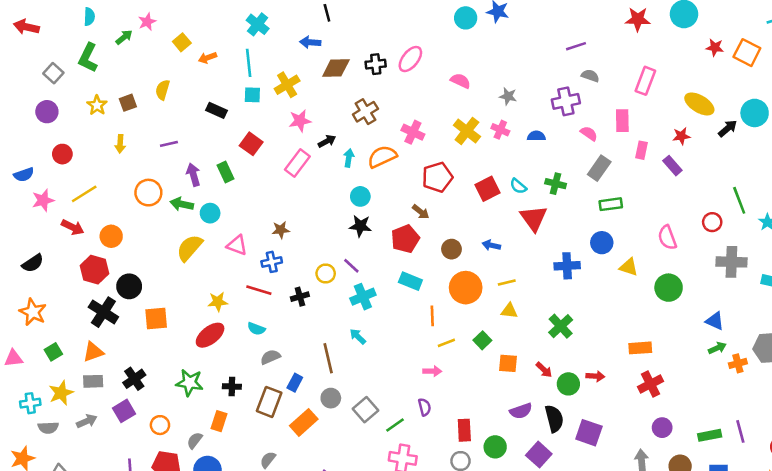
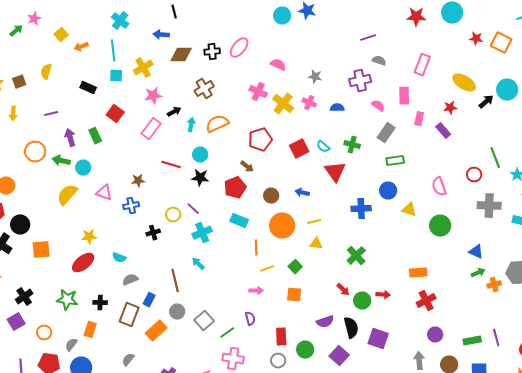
pink cross: (413, 132) -> (258, 92), moved
red line: (259, 290) -> (171, 165), moved
orange square: (508, 363) -> (294, 295), moved

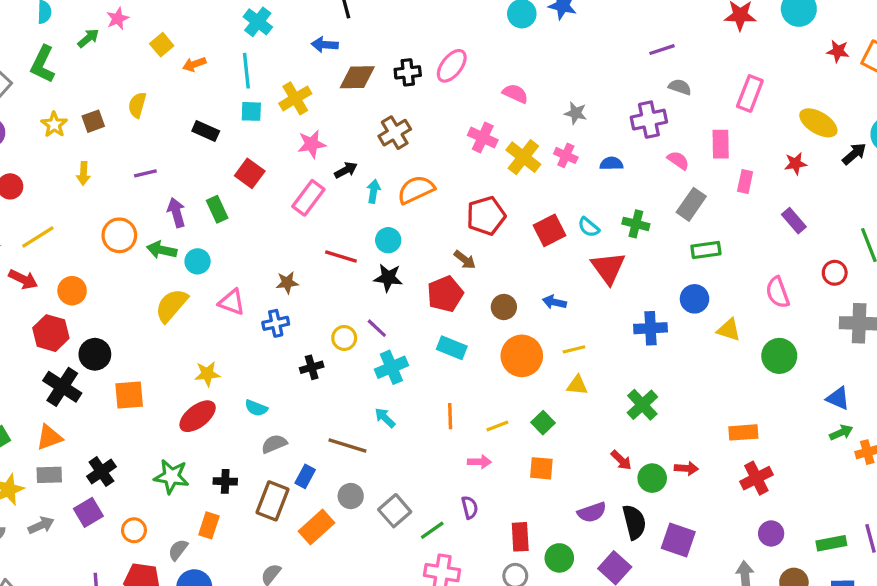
purple rectangle: (443, 131) -> (794, 221), moved
orange line: (256, 248) -> (450, 416), moved
brown line: (175, 281) -> (347, 446), turned -60

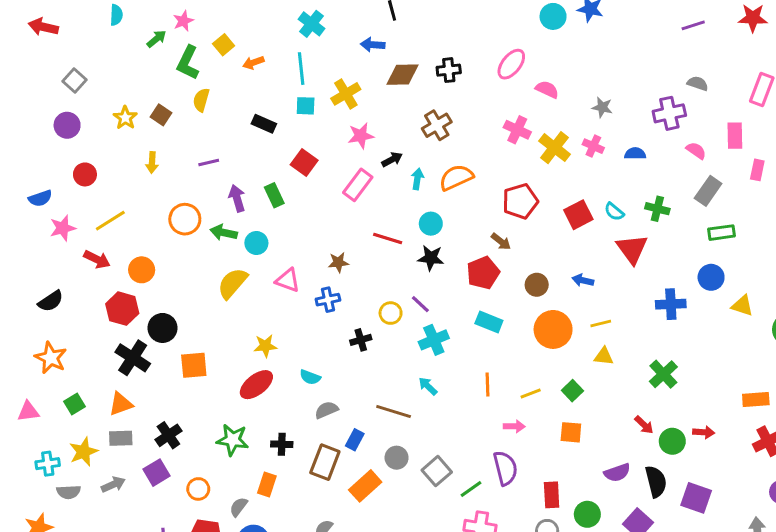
purple line: (662, 50) -> (693, 25), moved
green L-shape: (43, 64) -> (188, 63), moved
pink ellipse: (452, 66) -> (511, 64), moved
brown square: (93, 121) -> (161, 115), turned -36
purple semicircle: (470, 507) -> (505, 468), size x1.6

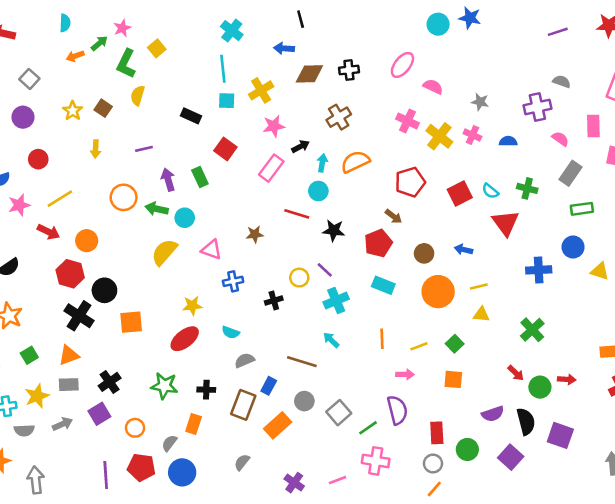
orange arrow: (253, 63) -> (75, 56), moved
cyan circle: (431, 224) -> (318, 191), moved
blue cross: (328, 300) -> (233, 281), moved

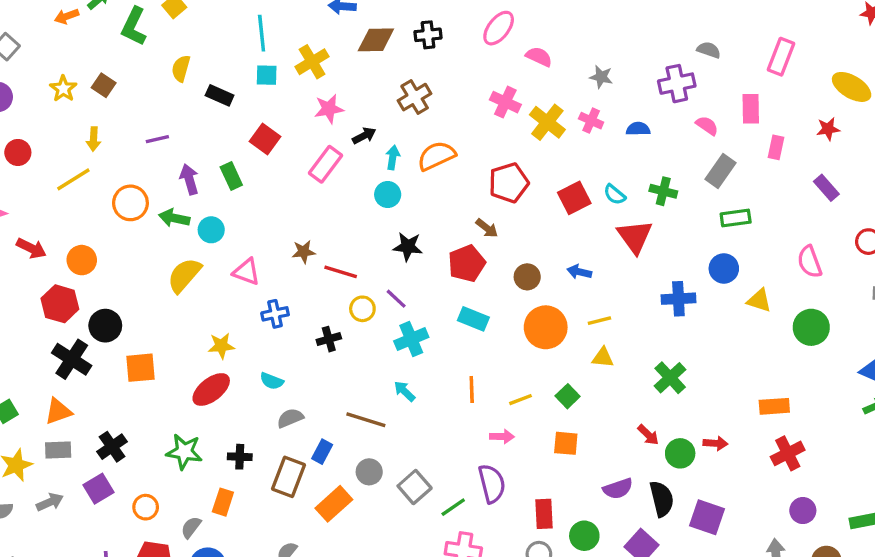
yellow semicircle: (138, 95) -> (181, 68), moved
yellow line: (60, 199) -> (73, 179), moved
red line: (297, 214) -> (341, 272), moved

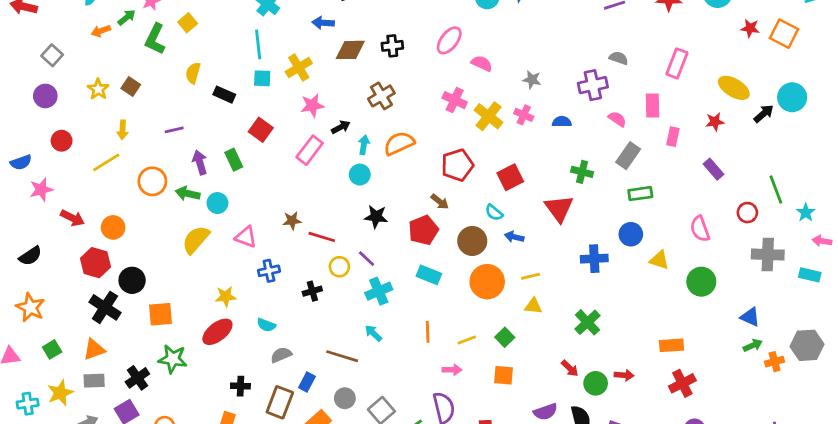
cyan semicircle: (615, 195) -> (494, 213), moved
brown circle: (527, 277) -> (472, 241), size x1.4
green star: (184, 452) -> (173, 359), moved

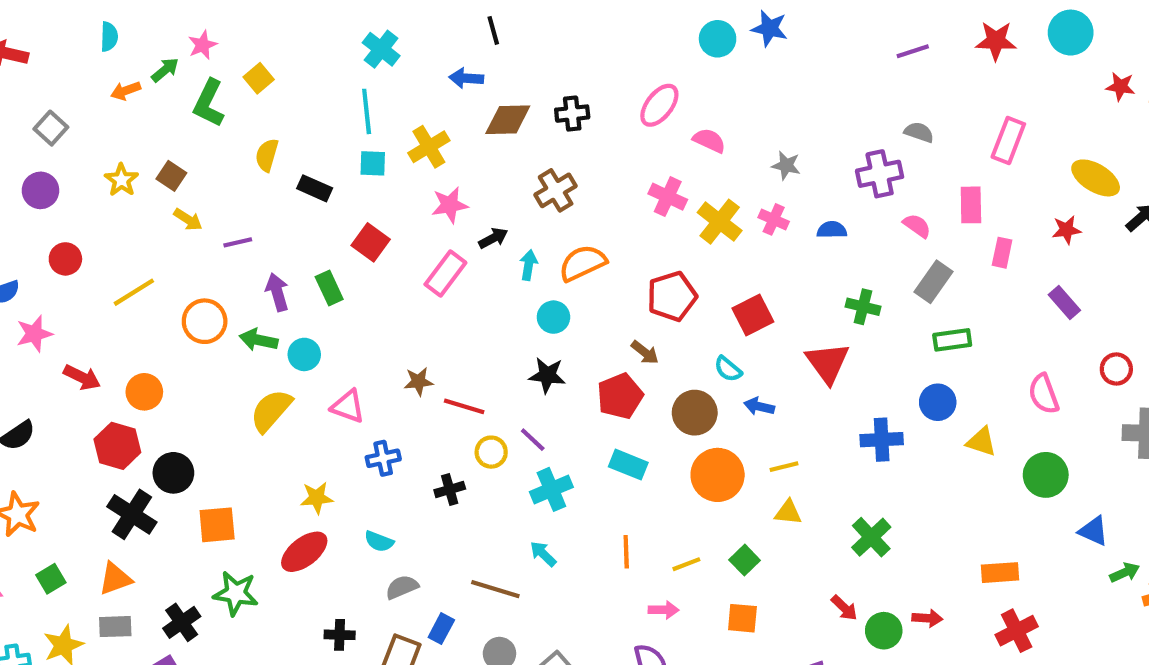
yellow arrow: (123, 130) -> (188, 219), moved, turned -60
cyan circle: (360, 175) -> (553, 317), moved
blue triangle: (750, 317) -> (1093, 531), moved

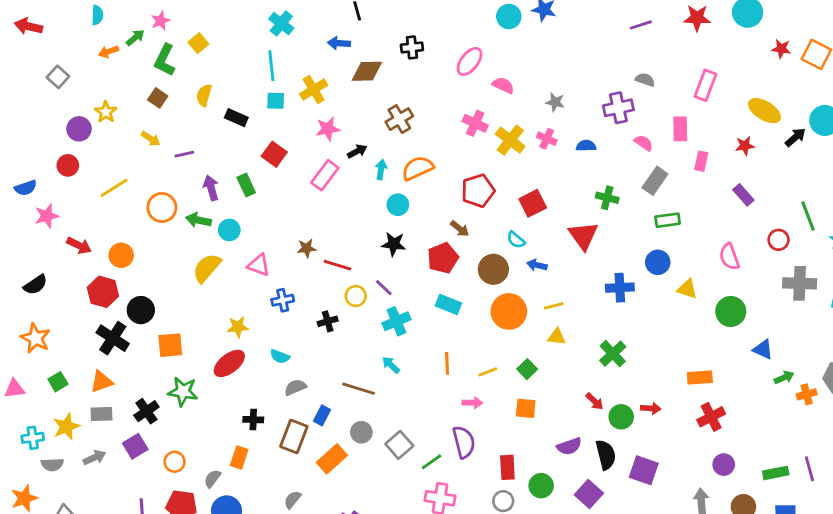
black cross: (572, 114) -> (412, 47), moved
brown square: (171, 176) -> (158, 98), moved
purple circle: (40, 190) -> (79, 129), moved

